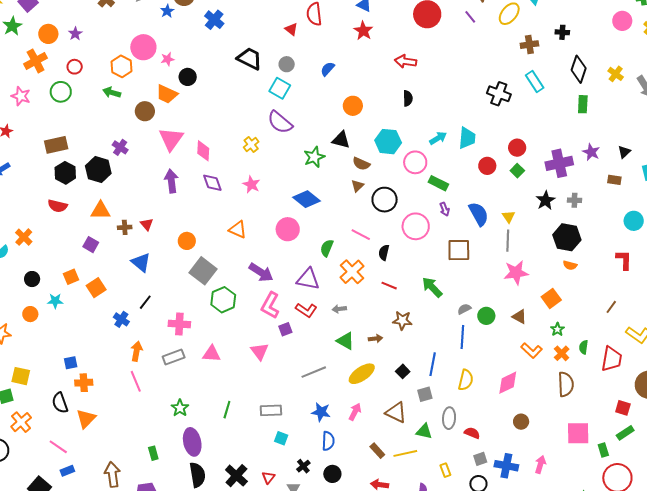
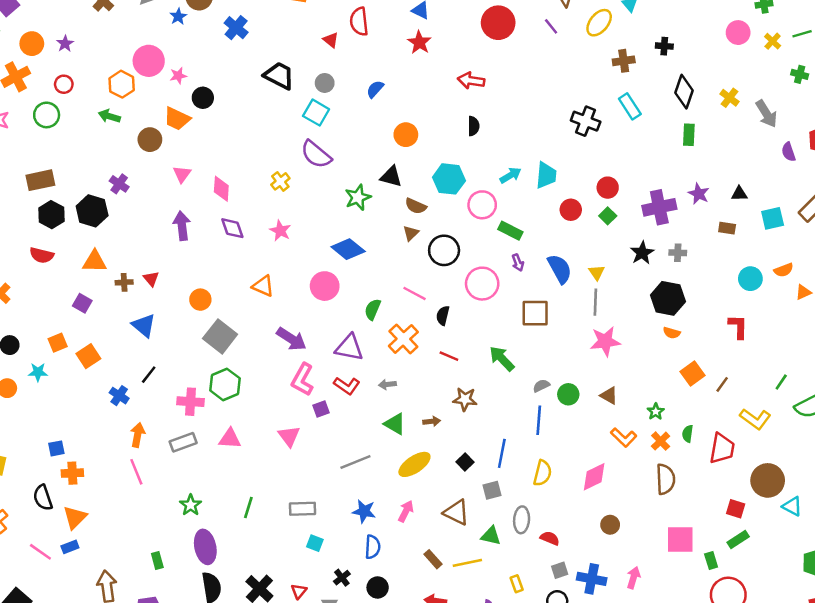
pink triangle: (171, 139) -> (182, 174), size x0.6
black triangle: (624, 152) -> (739, 194), turned 40
orange square: (551, 298) -> (693, 373), moved
green hexagon: (223, 300) -> (225, 384), moved
blue rectangle: (67, 471) -> (70, 547), moved

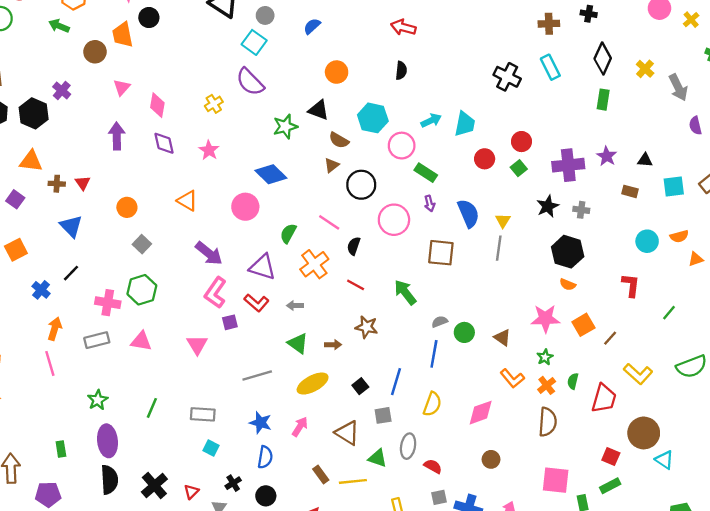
orange trapezoid: (177, 119) -> (123, 35), turned 48
gray square: (220, 336) -> (142, 244), size x0.6
pink star: (605, 341) -> (545, 319), moved
green line: (781, 382) -> (669, 313), moved

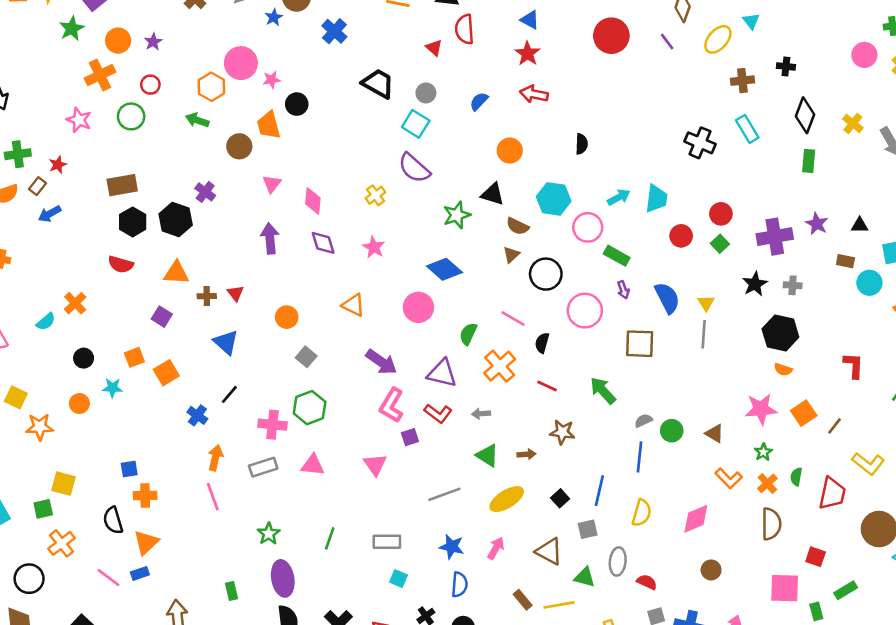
red arrow: (403, 27) -> (534, 94), moved
cyan circle: (647, 241) -> (869, 283), moved
red square: (611, 457) -> (816, 557), moved

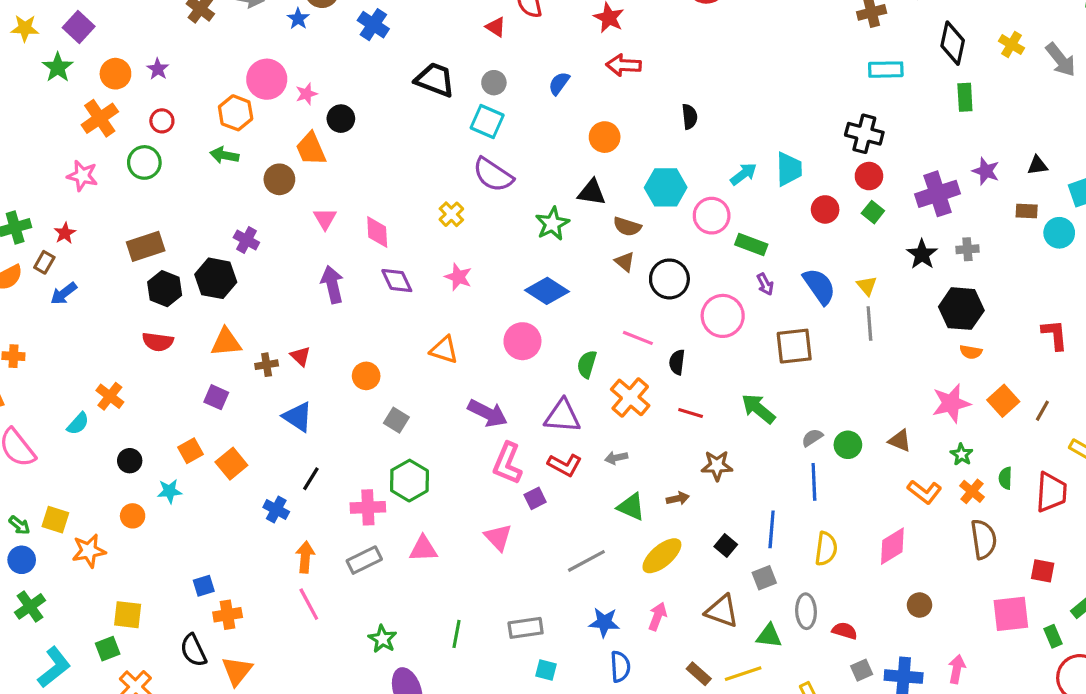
cyan rectangle: (747, 129) -> (886, 70), turned -52
black cross: (700, 143) -> (864, 134), moved
brown triangle: (511, 255) -> (625, 262), turned -30

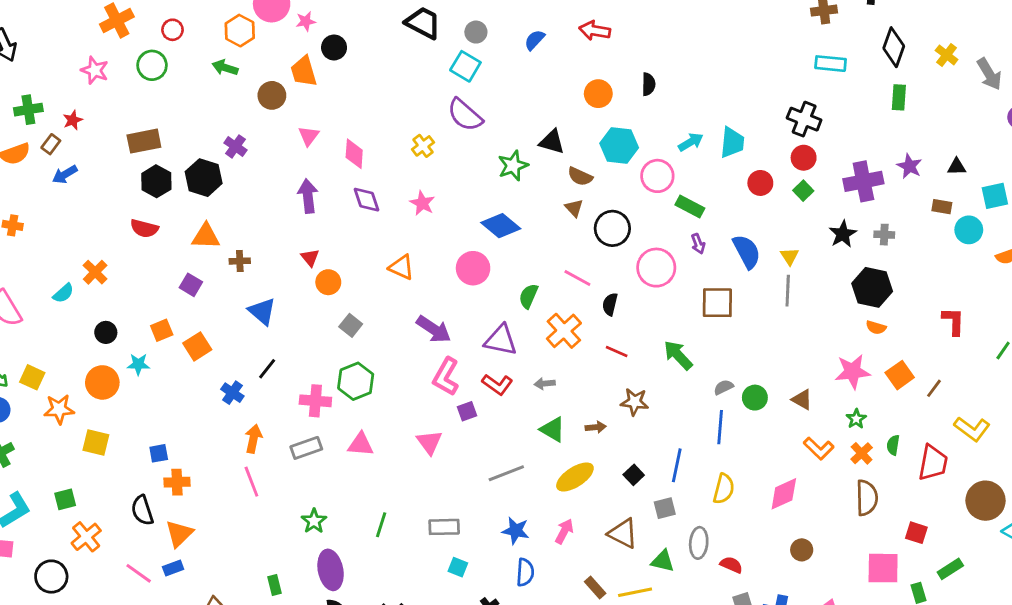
orange circle: (605, 137) -> (598, 94), moved
red triangle: (301, 356) -> (310, 258), moved
orange circle: (133, 516) -> (102, 382), size x1.5
yellow square: (128, 615) -> (96, 443), moved

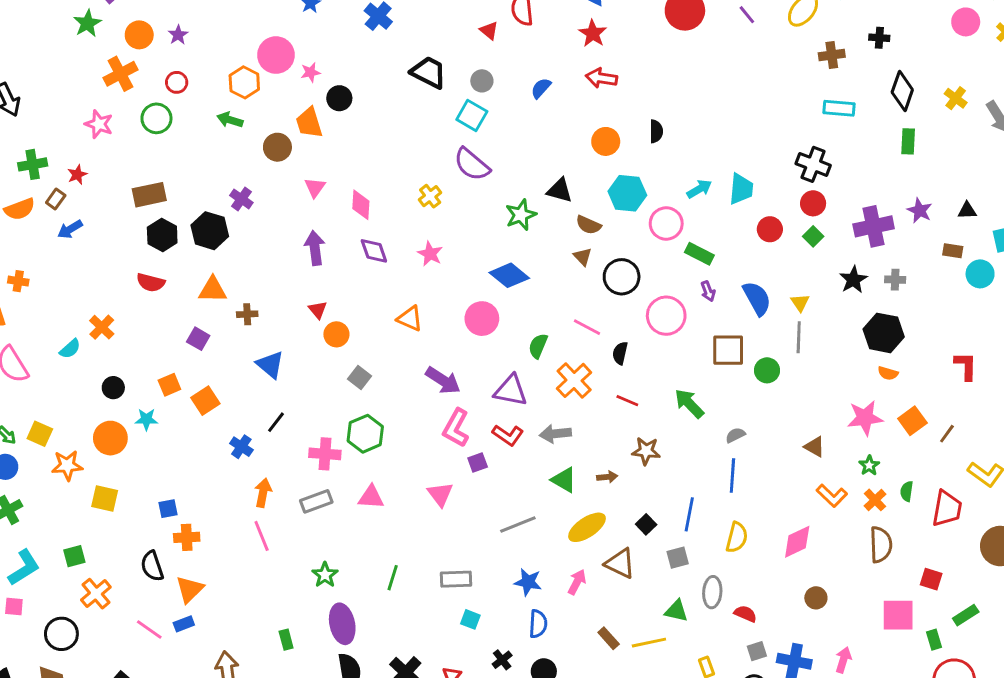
gray arrow: (545, 384) -> (555, 434), size x1.5
green circle: (755, 398) -> (767, 370), moved
brown triangle: (623, 533) -> (620, 563), moved

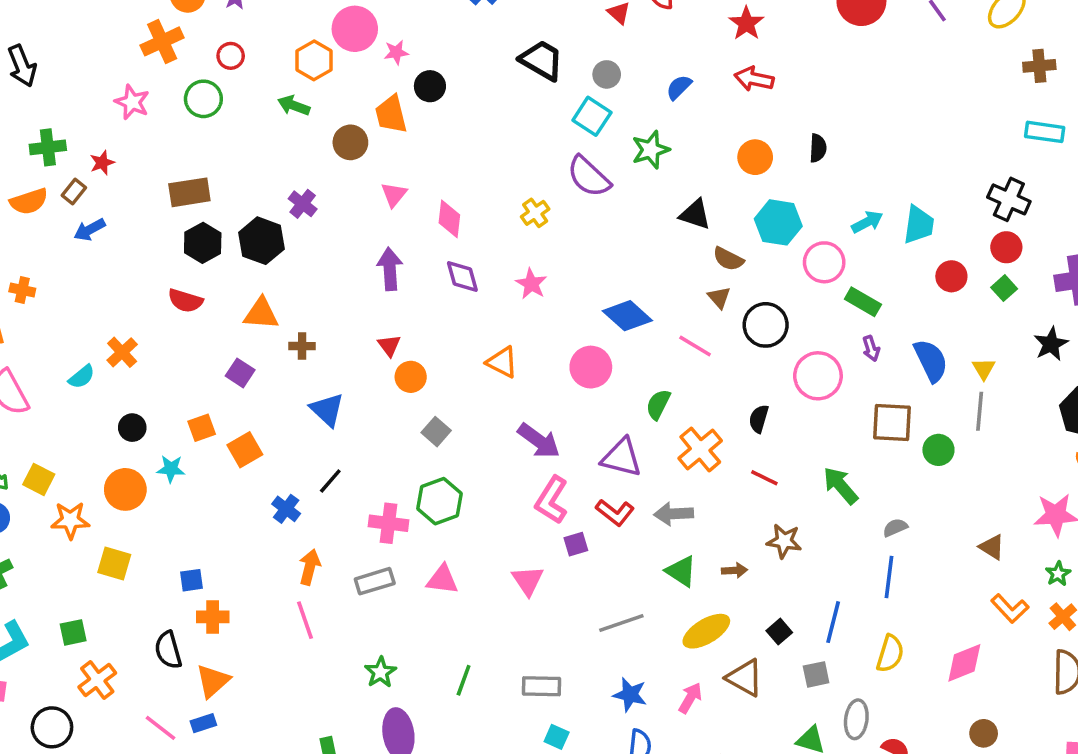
green star: (521, 215) -> (651, 150), moved
pink line: (587, 327) -> (695, 346), moved

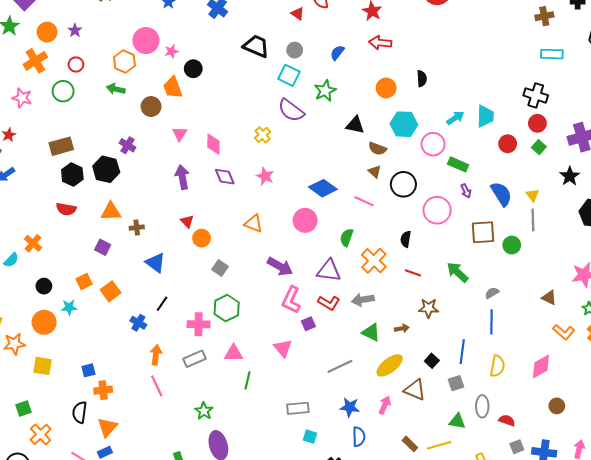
black semicircle: (168, 650) -> (80, 412), turned 30
green line: (464, 680) -> (248, 380), moved

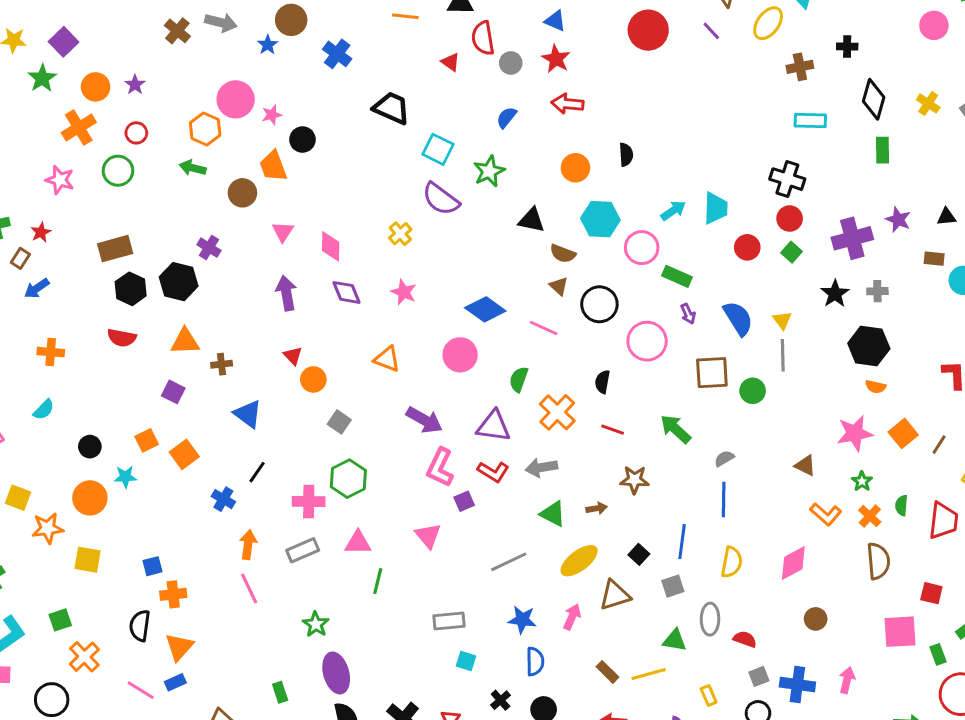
gray circle: (295, 50) -> (511, 63), moved
orange cross: (33, 243) -> (51, 352), moved, turned -36
brown triangle: (415, 390) -> (615, 595), turned -40

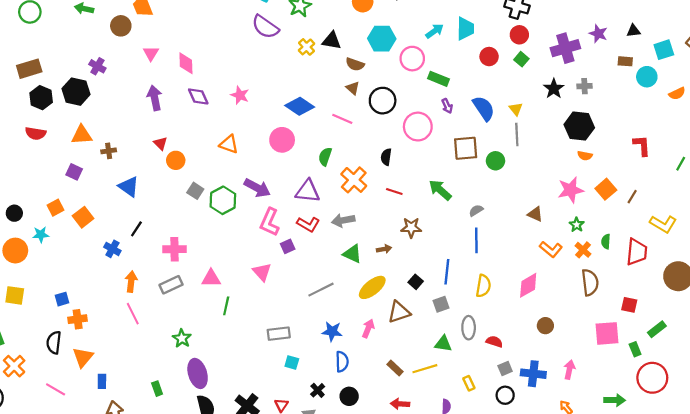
yellow cross: (400, 234) -> (306, 47), moved
green hexagon: (348, 479) -> (223, 200), moved
blue rectangle: (175, 682) -> (102, 381), moved, turned -64

